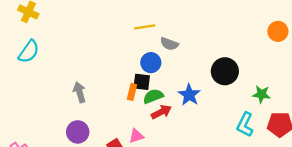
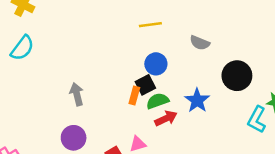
gray semicircle: (169, 44) -> (200, 43), moved
black square: (142, 82) -> (145, 85), turned -36
cyan L-shape: (245, 125) -> (257, 120), moved

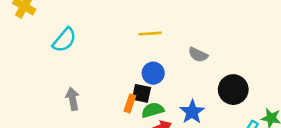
cyan semicircle: (22, 48) -> (64, 40), moved
black square: (145, 85) -> (141, 93), turned 36

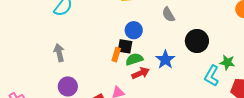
gray semicircle: (198, 55) -> (168, 15), turned 35
gray arrow: (73, 99) -> (59, 53), moved

